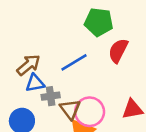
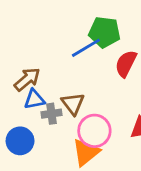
blue line: (74, 62) -> (86, 48), moved
brown triangle: (70, 109) -> (73, 104), moved

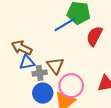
brown arrow: (27, 79) -> (22, 48), turned -114
blue circle: (20, 141) -> (43, 93), moved

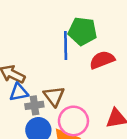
blue line: (65, 25) -> (66, 46), turned -60
red semicircle: (94, 36) -> (102, 60), turned 42

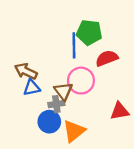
gray cross: (34, 105) -> (56, 104), moved
pink circle: (73, 121) -> (81, 81), moved

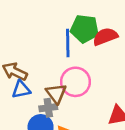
red semicircle: (107, 58) -> (105, 37), moved

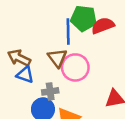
blue triangle: (21, 90) -> (25, 75), turned 30
brown triangle: (56, 93) -> (57, 58), moved

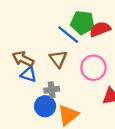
blue line: (68, 32) -> (68, 35), turned -50
pink circle: (75, 67) -> (93, 68), moved

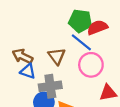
blue line: (68, 35) -> (81, 42), moved
gray cross: (52, 90) -> (50, 86), size x1.5

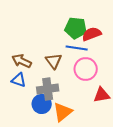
blue line: (81, 42) -> (77, 48), turned -30
blue triangle: (28, 71) -> (19, 80), moved

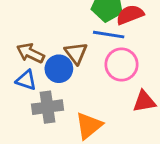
gray cross: (48, 89) -> (48, 107), moved
blue circle: (42, 104) -> (59, 69), moved

